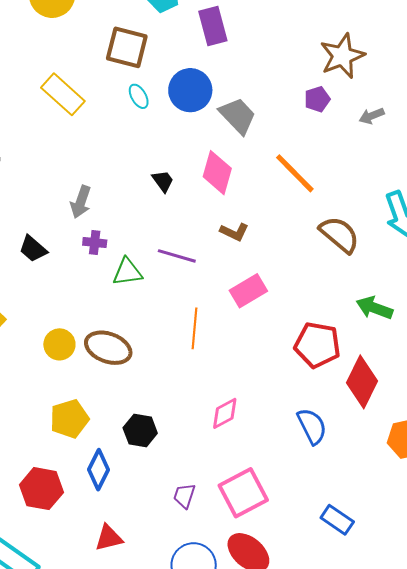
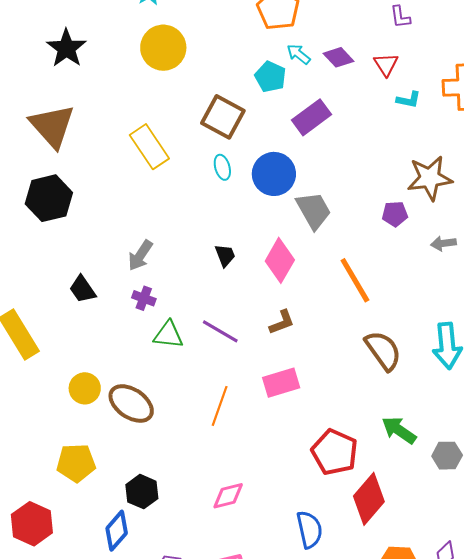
purple rectangle: (213, 26) -> (312, 117), turned 54
brown L-shape: (234, 232) -> (282, 322), turned -60
blue diamond: (99, 470) -> (117, 531), moved

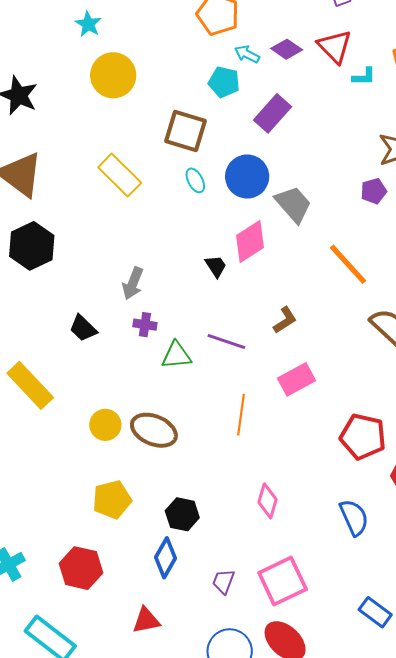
red triangle: (386, 64) -> (335, 47), size x1.4
pink diamond: (280, 260) -> (250, 241), moved, turned 39
pink diamond: (228, 496) -> (268, 501), turned -48

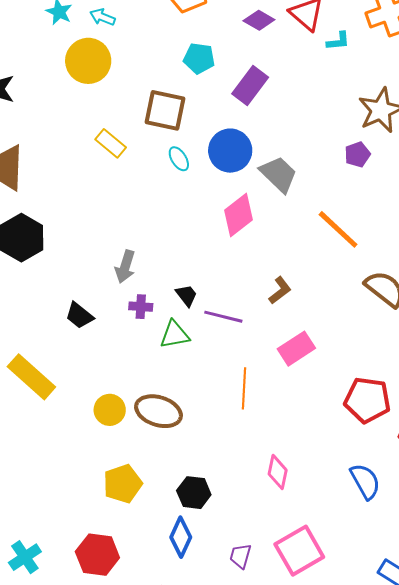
cyan arrow: (247, 54) -> (102, 17), moved
yellow rectangle: (120, 175) -> (111, 143), moved, size x0.7
black trapezoid: (216, 266) -> (187, 295), moved

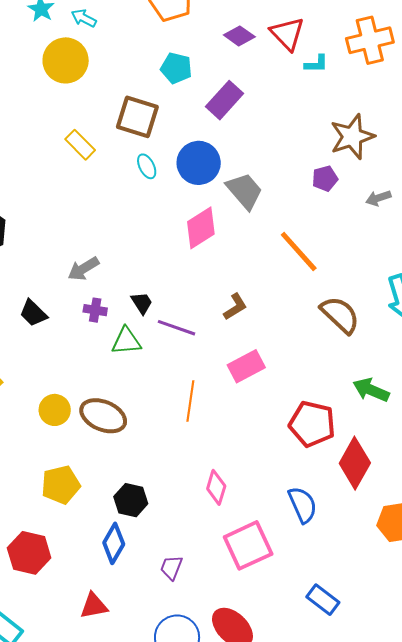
gray arrow: (125, 267) -> (83, 269), turned 36
pink square: (299, 551) -> (248, 545), moved

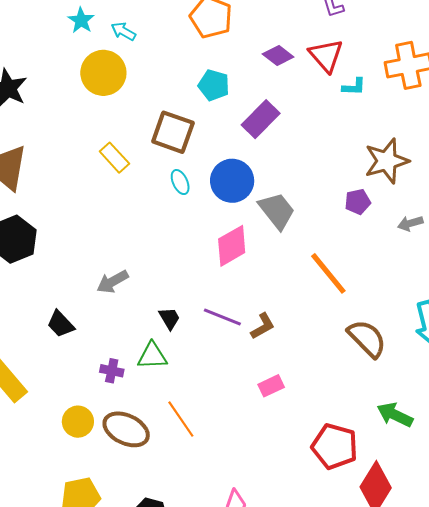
purple cross: (95, 310) -> (112, 371), moved
purple line: (176, 328) -> (222, 317), moved
pink rectangle: (246, 366) -> (271, 386), size x0.7
orange line: (190, 401) -> (181, 419), moved, turned -45

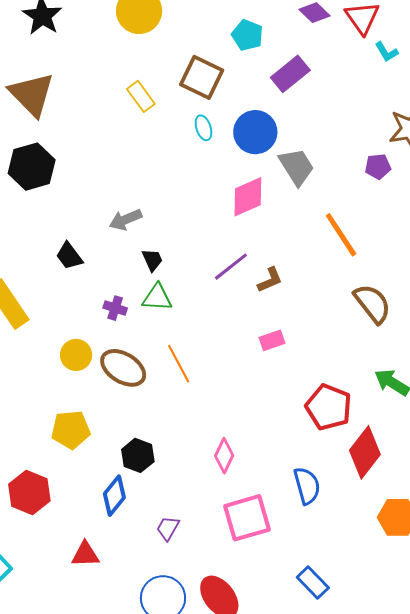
cyan L-shape: (354, 87) -> (386, 52), turned 50
purple line: (222, 317) -> (231, 267), turned -66
black trapezoid: (169, 318) -> (152, 260), moved

